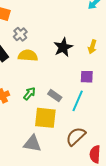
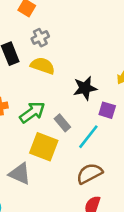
black star: (63, 47) -> (85, 88), moved
green arrow: (29, 94) -> (32, 112), size x1.5
brown semicircle: (76, 136) -> (89, 173), moved

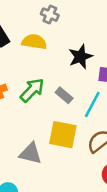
gray cross: (40, 38) -> (50, 15), moved, turned -30
yellow square: (44, 147) -> (63, 135), moved

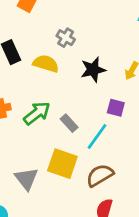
black star: (80, 57) -> (93, 70), moved
gray triangle: (31, 154) -> (26, 179), turned 30

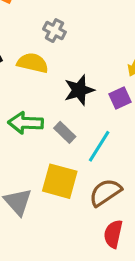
black star: (93, 70) -> (79, 90), moved
purple square: (116, 108) -> (120, 98), moved, turned -36
green arrow: (37, 113) -> (26, 123), turned -136

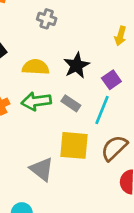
yellow semicircle: (33, 63) -> (36, 67), moved
purple square: (120, 98) -> (111, 80), moved

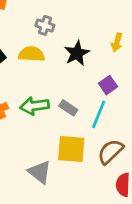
black star: (77, 65) -> (77, 53), moved
yellow semicircle: (36, 67) -> (31, 54), moved

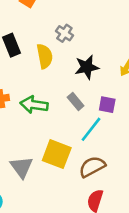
yellow semicircle: (31, 54) -> (45, 56), turned 60
purple square: (108, 85) -> (107, 105), turned 30
gray rectangle: (68, 108) -> (76, 101), moved

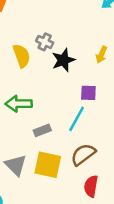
gray cross: (64, 33) -> (45, 42), moved
gray rectangle: (76, 101) -> (42, 130), moved, turned -63
yellow square: (57, 154) -> (48, 165), moved

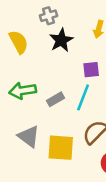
gray cross: (45, 42) -> (48, 16), moved, turned -35
gray rectangle: (42, 130) -> (56, 99), moved
gray triangle: (16, 165) -> (29, 136), moved

